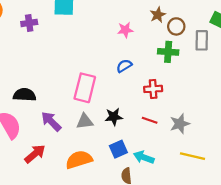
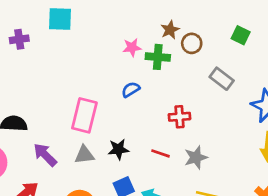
gray rectangle: (202, 40) -> (222, 79), moved, turned -54
green cross: (168, 52) -> (158, 57), moved
red cross: (153, 89) -> (179, 117), moved

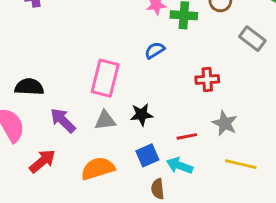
red line: (160, 153) -> (187, 136), moved, turned -30
gray star: (196, 157) -> (225, 123), turned -30

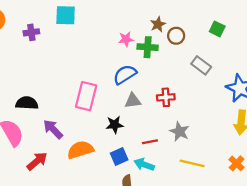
blue semicircle: (155, 50) -> (125, 75), size x1.5
gray triangle: (105, 120) -> (133, 101), moved
orange semicircle: (98, 168) -> (80, 150), moved

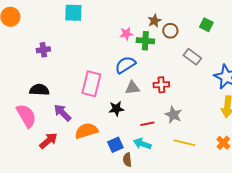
purple cross: (31, 32) -> (43, 50), moved
blue square: (119, 157) -> (115, 145), moved

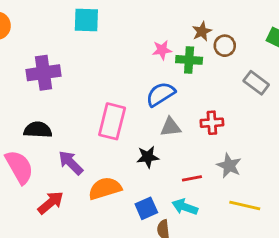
purple cross: (43, 50) -> (44, 73), size x1.6

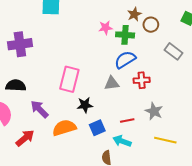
blue semicircle: (161, 94) -> (125, 60), moved
black star: (148, 157) -> (85, 105), moved
blue square: (146, 208) -> (97, 128), moved

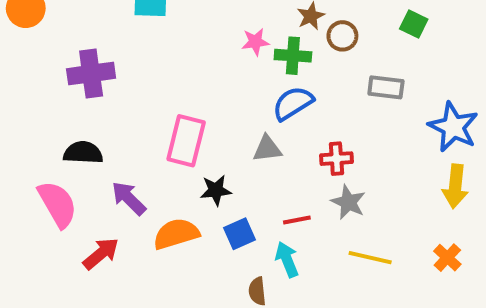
gray rectangle: (174, 51) -> (386, 87), turned -30
red cross: (142, 80) -> (336, 159), moved
cyan arrow: (122, 141) -> (287, 260), turned 48

